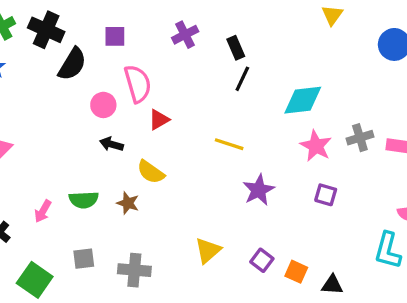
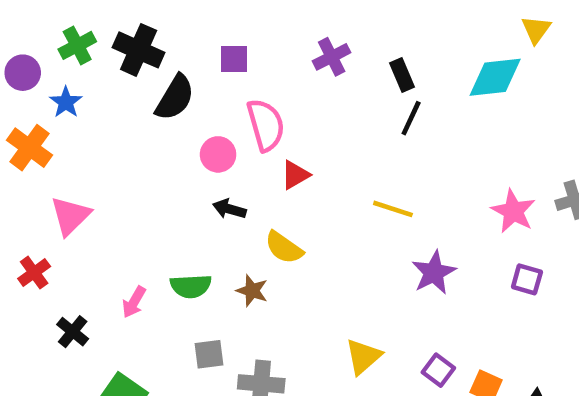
cyan diamond: (303, 100) -> (495, 77), moved
gray square: (84, 259) -> (209, 354), moved

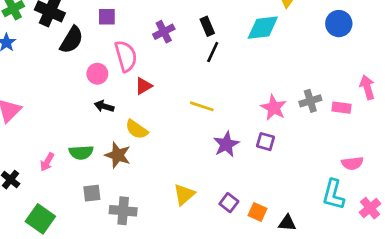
purple cross: (332, 57) -> (164, 32), moved
purple square: (527, 279) -> (266, 142), moved
brown star: (252, 291) -> (118, 155), size x1.4

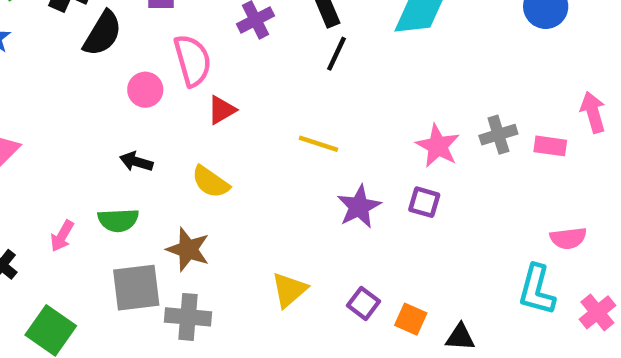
black arrow: (104, 106) -> (136, 162), moved
brown star: (118, 155) -> (188, 249), moved
gray square: (92, 193) -> (136, 288), size x1.6

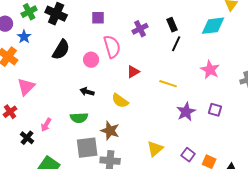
black semicircle: (103, 33) -> (61, 50), moved
red triangle: (222, 110) -> (133, 72), moved
pink star: (438, 146) -> (210, 70), moved
pink arrow: (62, 236) -> (46, 125), moved

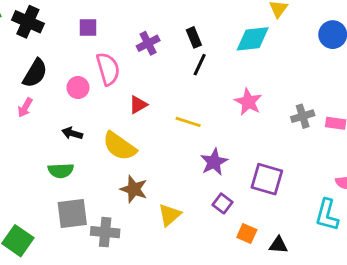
yellow semicircle: (120, 101) -> (119, 146), size x1.4
purple square: (215, 110) -> (267, 179), moved, size x1.6
pink arrow: (46, 125) -> (25, 108), moved
brown star: (110, 131) -> (134, 189), moved
purple square: (188, 155) -> (223, 203), moved

